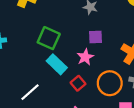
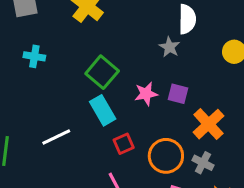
purple square: (96, 37) -> (178, 94), moved
pink star: (85, 57) -> (146, 94), moved

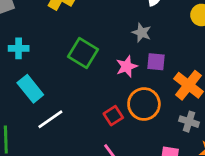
gray star: (169, 47) -> (142, 33), moved
cyan rectangle: (103, 110) -> (30, 89), moved
orange circle: (166, 156) -> (144, 104), moved

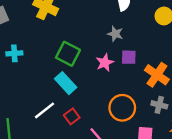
cyan rectangle: (30, 89) -> (66, 83), moved
orange circle: (144, 104) -> (122, 108), moved
red square: (113, 116) -> (72, 116), moved

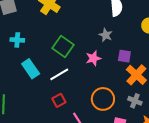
purple square: (129, 57) -> (124, 56), moved
cyan rectangle: (66, 83) -> (31, 69), moved
white line: (44, 110) -> (59, 74), moved

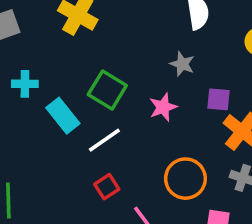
cyan rectangle: (31, 69) -> (63, 116), moved

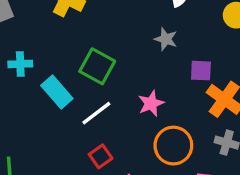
pink star: (163, 107) -> (151, 103), moved

